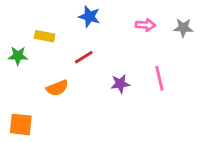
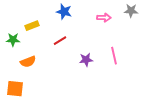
gray star: (183, 28) -> (131, 11), moved
yellow rectangle: (45, 36) -> (32, 26), turned -32
orange semicircle: (57, 88) -> (28, 62), moved

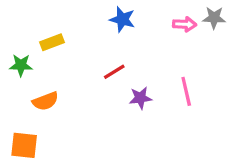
blue star: (64, 12) -> (122, 19), moved
pink arrow: (104, 18) -> (185, 24), moved
red line: (60, 41) -> (114, 72), moved

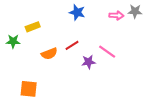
pink line: (186, 91) -> (107, 52), moved, turned -42
orange semicircle: (45, 101) -> (49, 54), moved
orange square: (24, 145) -> (29, 89), moved

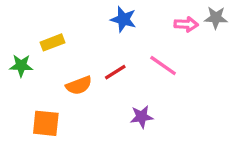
pink line: (107, 52) -> (163, 66), moved
purple star: (89, 62) -> (142, 117), moved
orange square: (29, 89) -> (46, 123), moved

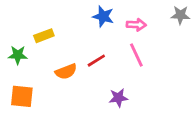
pink arrow: (186, 24) -> (136, 25), moved
pink line: (163, 66) -> (136, 55), turned 30
orange square: (46, 123) -> (22, 96), moved

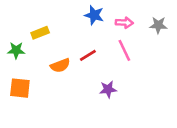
gray star: (180, 15) -> (158, 25), moved

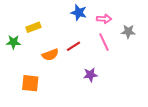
gray star: (158, 25) -> (128, 32), moved
orange square: (20, 88) -> (30, 83), moved

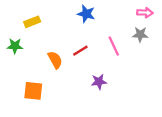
pink arrow: (104, 19) -> (145, 13), moved
yellow rectangle: (33, 27) -> (32, 22), moved
orange semicircle: (50, 55) -> (55, 60), turned -98

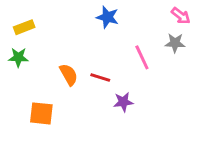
pink arrow: (145, 13) -> (181, 16), turned 35
yellow rectangle: (32, 22) -> (24, 27), moved
red line: (80, 51) -> (100, 77), moved, turned 49

